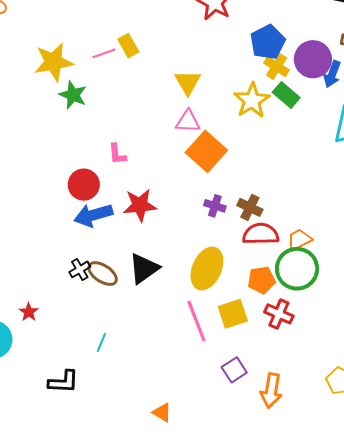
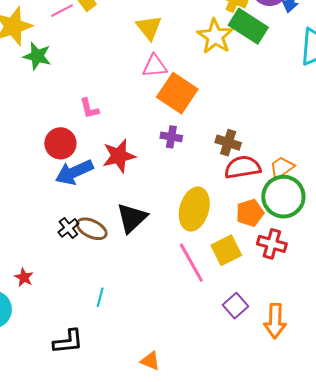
green rectangle: (286, 95) -> (248, 26), size x1.4
purple cross: (215, 206) -> (171, 137), moved
orange triangle: (162, 413) -> (150, 361), moved

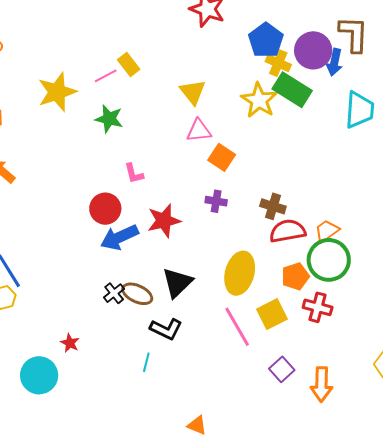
green star: (37, 56) -> (109, 119), moved
orange square: (177, 93) -> (222, 157), size x0.7
black L-shape: (68, 341) -> (166, 329), moved, turned 32

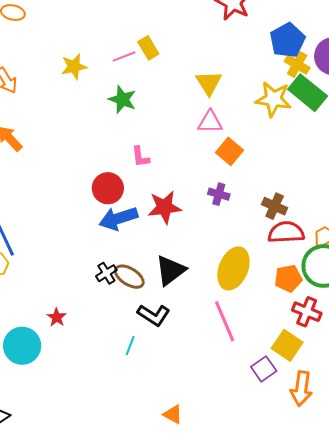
yellow star: (57, 92) -> (74, 67), size x0.7
yellow star: (259, 100) -> (273, 99), turned -30
yellow square: (272, 314) -> (287, 345), moved, turned -36

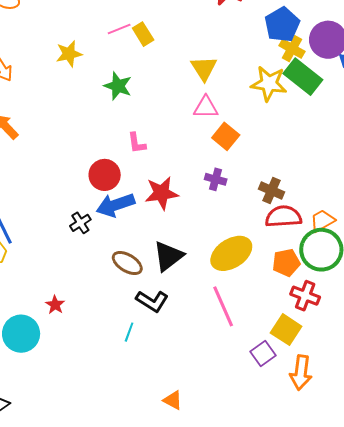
pink line: (124, 56) -> (119, 29), moved
yellow ellipse: (233, 268) -> (231, 253), turned 36
black cross: (106, 273) -> (80, 223), moved

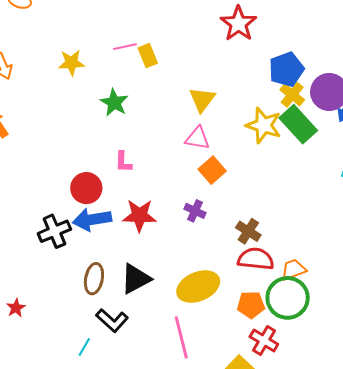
black cross: (80, 223) -> (54, 231), size x1.5
brown ellipse: (127, 263) -> (94, 279), turned 60

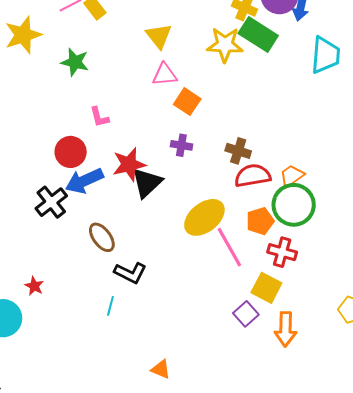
yellow star: (71, 63) -> (23, 35), size x1.4
brown ellipse: (94, 279) -> (102, 237), turned -32
black triangle: (136, 279) -> (147, 183), moved
pink line: (181, 337) -> (229, 247), moved

